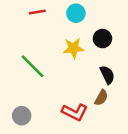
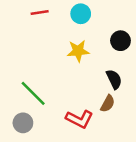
black circle: (102, 39) -> (120, 41), moved
green line: (33, 66) -> (33, 93), moved

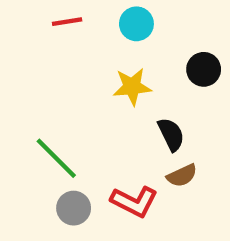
black semicircle: (114, 79) -> (171, 134), moved
brown semicircle: (108, 104) -> (182, 176), turned 36
gray circle: (23, 123) -> (74, 208), moved

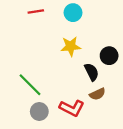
black circle: (204, 69) -> (109, 56), moved

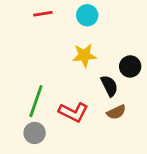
green line: (30, 85) -> (36, 101), turned 64
red L-shape: (72, 108) -> (73, 112), moved
gray circle: (39, 111) -> (35, 133), moved

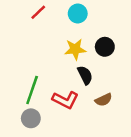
red line: (43, 14) -> (38, 12), turned -35
black circle: (130, 66) -> (105, 47), moved
black semicircle: (109, 86) -> (85, 75), moved

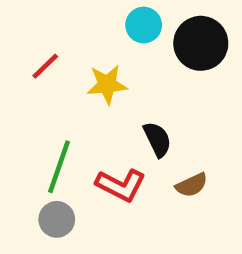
red line: (38, 12) -> (45, 66), moved
black circle: (105, 47) -> (201, 43), moved, size x1.5
yellow star: (75, 49) -> (107, 84), moved

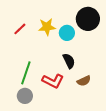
cyan circle: (144, 25) -> (67, 33), moved
yellow star: (107, 84) -> (47, 27), moved

